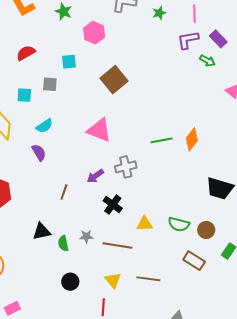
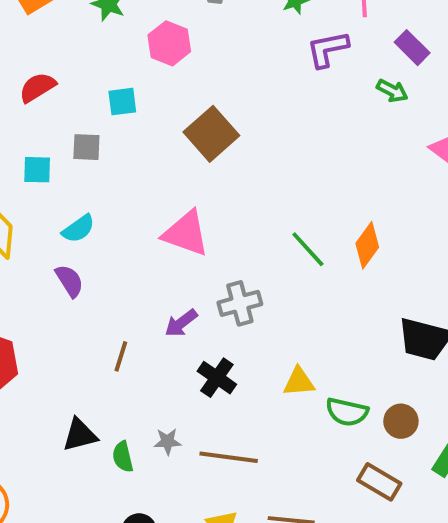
purple L-shape: (188, 40) -> (328, 49), moved
green line: (162, 140) -> (308, 249), turned 60
yellow triangle: (144, 224) -> (299, 382), moved

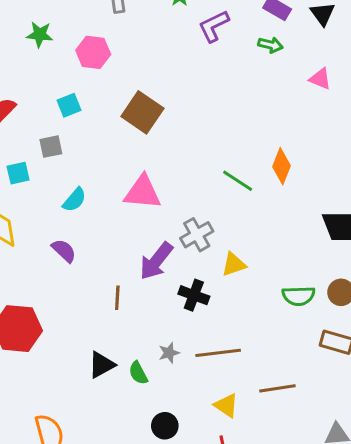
cyan semicircle: (78, 229) -> (74, 200), moved
purple arrow: (181, 323) -> (156, 261), size x1.5
yellow triangle: (299, 382) -> (234, 264), moved

